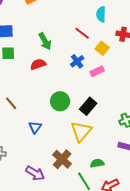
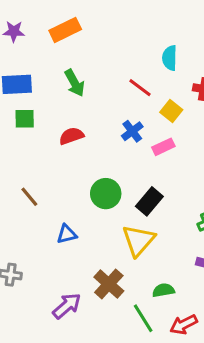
green arrow: (45, 41) -> (75, 83), moved
blue triangle: (35, 127) -> (67, 234), turned 40
purple arrow: (35, 173) -> (67, 306), turned -72

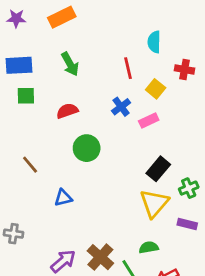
red line: (140, 88) -> (128, 68), turned 40
green circle: (106, 194) -> (87, 148), moved
black rectangle: (149, 201) -> (158, 169), moved
yellow triangle: (138, 240) -> (154, 203), moved
brown cross: (109, 284) -> (100, 257), moved

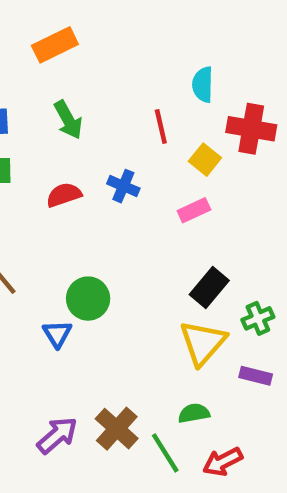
red cross: (185, 69) -> (251, 129), size x1.5
blue cross: (121, 107) -> (123, 186), moved, turned -30
green circle: (87, 148) -> (88, 299), moved
blue triangle: (63, 198) -> (57, 334), turned -48

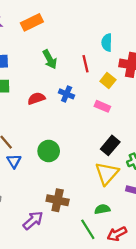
green arrow: (68, 120) -> (50, 59), moved
pink rectangle: (194, 210) -> (102, 106), turned 48
blue triangle: (57, 334) -> (14, 161), moved
brown cross: (117, 429) -> (58, 200), moved, turned -30

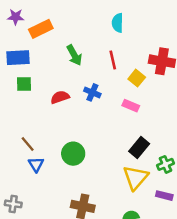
orange rectangle: (32, 22) -> (41, 29), moved
cyan semicircle: (107, 43) -> (118, 23), moved

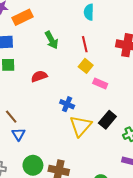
yellow square: (137, 78) -> (86, 66), moved
blue cross: (92, 92) -> (67, 104), moved
green circle: (73, 154) -> (33, 165), moved
yellow triangle: (136, 178) -> (81, 126), moved

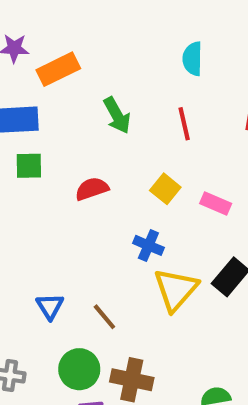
yellow square: (86, 66) -> (165, 189), moved
brown line: (11, 117) -> (104, 317), moved

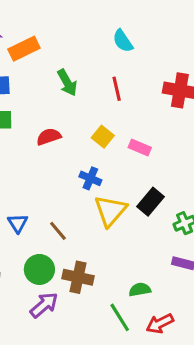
cyan semicircle: (193, 59) -> (123, 41), turned -35

